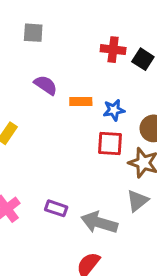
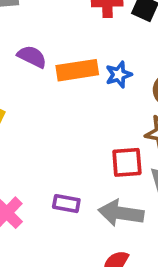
orange rectangle: (81, 101) -> (77, 70), size x1.5
red square: (110, 143) -> (127, 162), moved

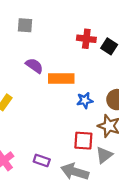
blue star: (119, 75) -> (85, 100), moved

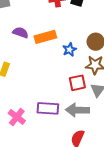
purple rectangle: (42, 160) -> (48, 108), size x1.5

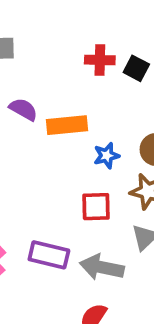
red square: (77, 83) -> (96, 207), moved

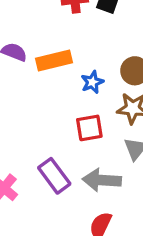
purple rectangle: (49, 255) -> (54, 176), turned 48

